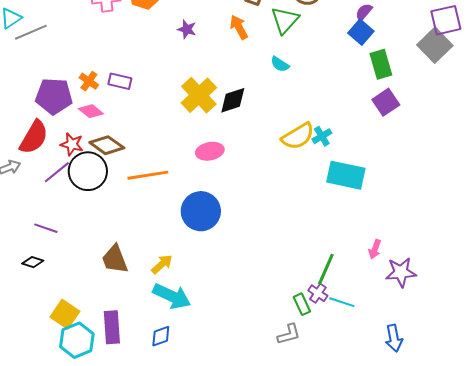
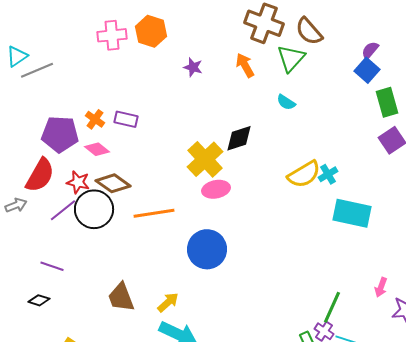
yellow cross: (199, 95) -> (205, 159), moved

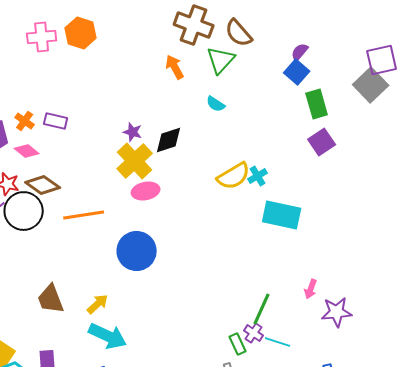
purple star: (193, 67) -> (133, 132), moved

